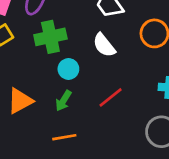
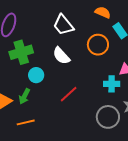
green arrow: (63, 101) -> (24, 96), moved
orange line: (64, 137) -> (26, 122), moved

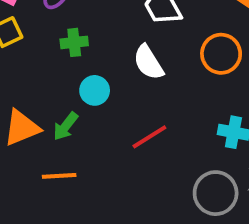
green cross: (21, 52) -> (74, 42), size x0.6

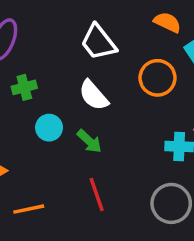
green arrow: (66, 126) -> (89, 141), moved, turned -76
red line: (149, 137) -> (97, 194), moved, turned -68

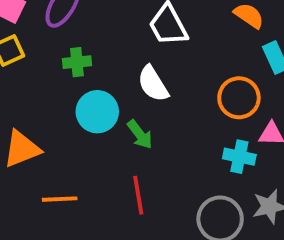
orange circle: (157, 78) -> (239, 98), moved
cyan circle: (49, 128) -> (97, 112), size x1.4

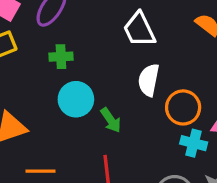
white semicircle: (153, 84) -> (149, 80), moved, turned 40
orange circle: (239, 98) -> (183, 107), moved

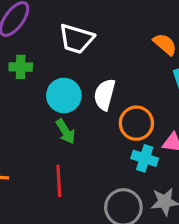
white trapezoid: (139, 30) -> (76, 39), moved, turned -51
cyan circle: (76, 99) -> (64, 96), moved

